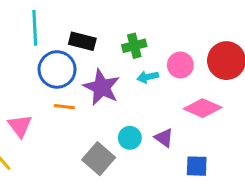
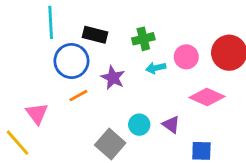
purple star: (102, 87) -> (113, 78), size x0.7
orange line: (64, 107) -> (78, 96), turned -36

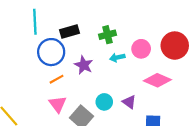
black rectangle: (95, 35) -> (70, 31), turned -30
pink triangle: (37, 114) -> (58, 104), moved

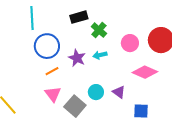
black rectangle: (70, 31) -> (79, 17), moved
green cross: (108, 35) -> (99, 30), turned -35
cyan arrow: (117, 57) -> (100, 55), moved

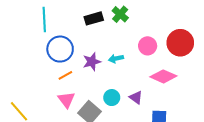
green cross: (99, 30) -> (120, 14), moved
purple star: (77, 58) -> (92, 62), turned 30

